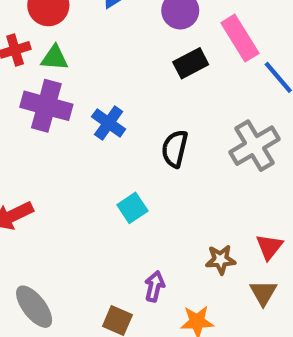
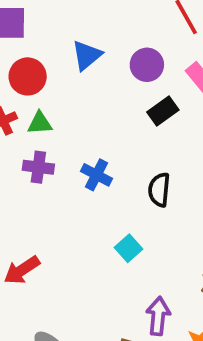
purple cross: (46, 106) -> (38, 167), size x0.7
purple arrow: (154, 286) -> (158, 316), size x1.4

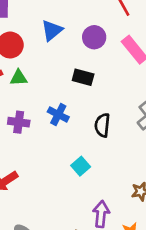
black rectangle: (163, 111) -> (83, 77), moved, turned 50
purple cross: (38, 167) -> (19, 122), moved

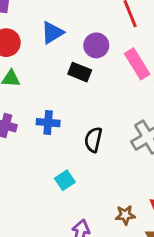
black rectangle: (83, 77) -> (80, 72), moved
blue cross: (58, 114) -> (48, 123), turned -30

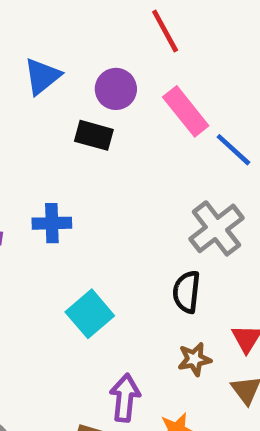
black semicircle: (93, 140) -> (187, 292), moved
cyan square: (65, 180) -> (90, 314), size x1.4

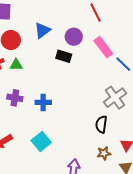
blue cross: (52, 223) -> (43, 102), moved
cyan square: (90, 314) -> (41, 142), moved

